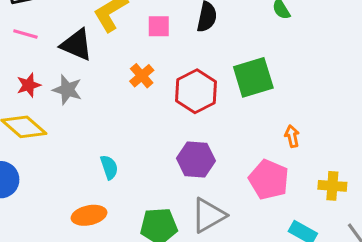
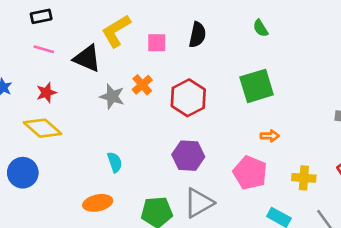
green square: (253, 77) -> (257, 86), moved
gray star: (67, 90) -> (112, 97), moved
orange arrow: (292, 136) -> (270, 136), turned 102

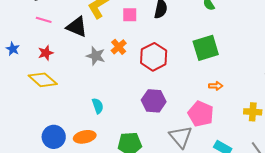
blue circle: (23, 173) -> (54, 137), moved
yellow cross: (304, 178) -> (253, 112), moved
gray triangle: (199, 203) -> (181, 137), moved, turned -40

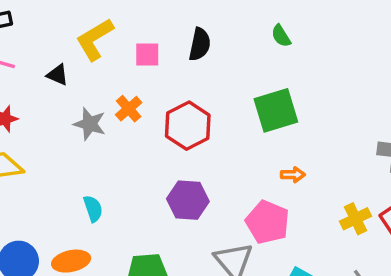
black triangle: (77, 27) -> (57, 75), size x0.6
yellow cross: (253, 112) -> (355, 219), turned -30

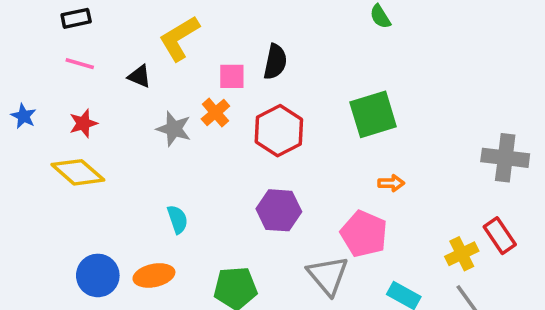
green semicircle: (281, 36) -> (380, 17), moved
black semicircle: (200, 44) -> (275, 62), moved
pink square: (147, 54) -> (232, 76), moved
yellow cross: (355, 219) -> (462, 254), moved

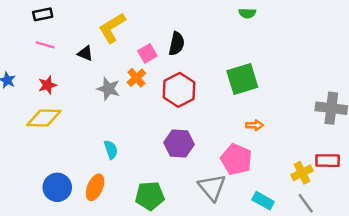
green semicircle: (380, 17) -> (247, 13), turned -56
pink square: (232, 76) -> (147, 53), turned -30
yellow diamond: (78, 172) -> (44, 118), turned -40
red rectangle: (500, 236) -> (328, 161), turned -55
orange ellipse: (154, 275) -> (95, 187), turned -55

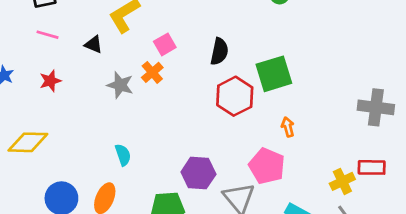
black semicircle: (177, 44) -> (219, 51), moved
red hexagon: (179, 90) -> (235, 96), moved
yellow diamond: (44, 118) -> (28, 142), moved
orange arrow: (255, 125) -> (288, 127), turned -105
purple hexagon: (179, 143) -> (198, 173), moved

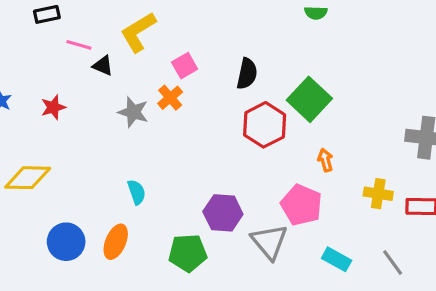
pink line: (47, 35) -> (79, 45), moved
green square: (274, 74) -> (309, 99), turned -30
yellow cross: (342, 181) -> (378, 194), moved, turned 35

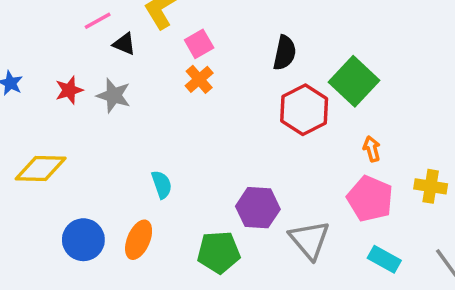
pink line: (79, 45) -> (98, 21), turned -45
pink square: (185, 66) -> (199, 44), moved
gray star: (133, 112) -> (114, 96), moved
pink pentagon: (301, 205) -> (370, 199), moved

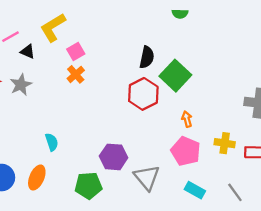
black semicircle: (285, 53) -> (147, 57), moved
gray star: (114, 96) -> (21, 85), turned 30

